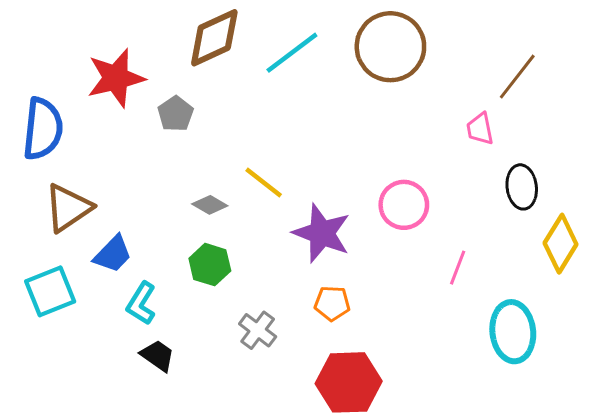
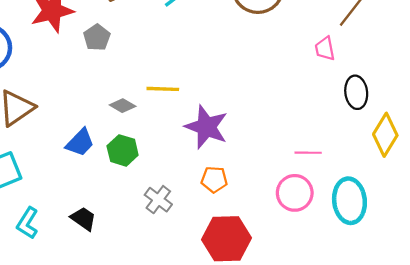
yellow line: (264, 182) -> (163, 89), turned -36
pink circle: (404, 205) -> (295, 193), moved
blue trapezoid: (113, 254) -> (80, 143), moved
pink line: (458, 268) -> (308, 153), turned 70
cyan L-shape: (141, 303) -> (28, 223), moved

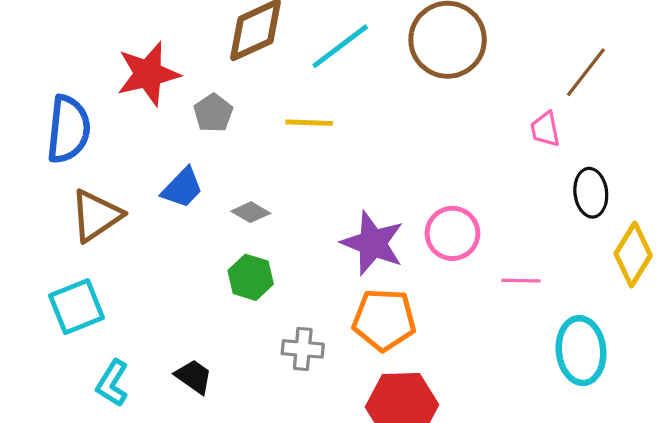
yellow line: (163, 89) -> (309, 123), moved
blue trapezoid: (80, 143) -> (182, 188), moved
orange pentagon: (214, 179) -> (384, 320), size x1.6
pink circle: (295, 193) -> (452, 233), moved
gray cross: (158, 200) -> (303, 349), turned -32

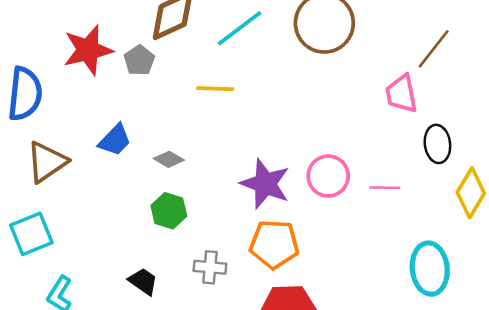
gray pentagon: (213, 113) -> (139, 60), moved
pink trapezoid: (545, 129) -> (401, 94), size x1.4
pink line: (521, 281) -> (385, 188), moved
black trapezoid: (194, 377) -> (143, 281), moved

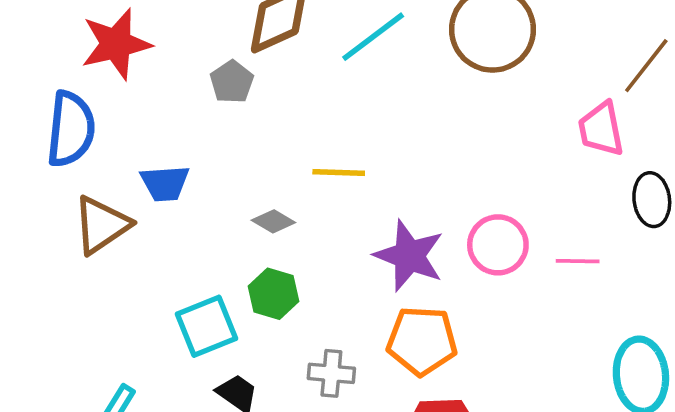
red star: (88, 50) -> (116, 44), moved
yellow line: (215, 89) -> (339, 172), moved
blue trapezoid: (115, 140) -> (165, 183), moved, turned 42
cyan square: (31, 234) -> (207, 326), moved

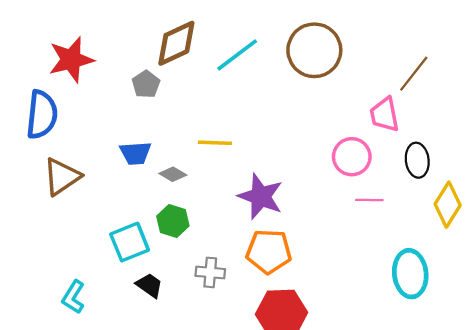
blue trapezoid: (165, 183) -> (135, 153), moved
pink circle: (498, 245) -> (352, 157), moved

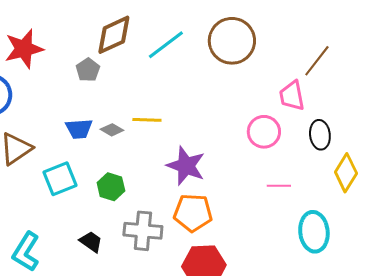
gray diamond: (173, 174) -> (112, 130), moved
pink line: (369, 200) -> (279, 186), moved
cyan square: (130, 242) -> (60, 179), moved
gray cross: (210, 272) -> (143, 231), size x1.5
cyan L-shape: (73, 297) -> (26, 252), size x1.4

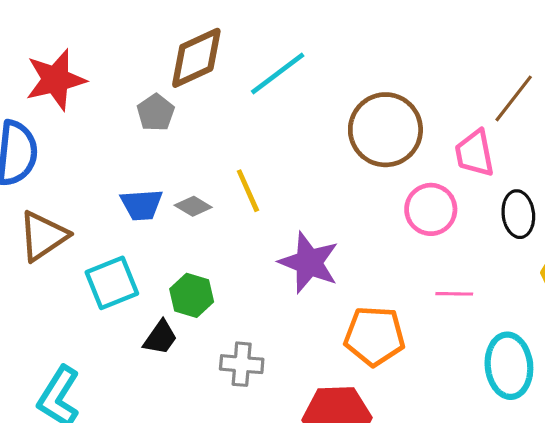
brown circle: (232, 41) -> (385, 130), moved
yellow line: (147, 120) -> (248, 191), turned 64
orange pentagon: (193, 213) -> (375, 336), moved
gray cross: (143, 231) -> (242, 364), size x0.7
black trapezoid: (91, 242) -> (160, 338), moved, turned 90

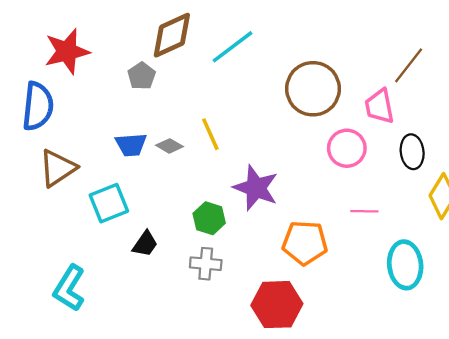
green hexagon: (192, 295) -> (209, 218), moved

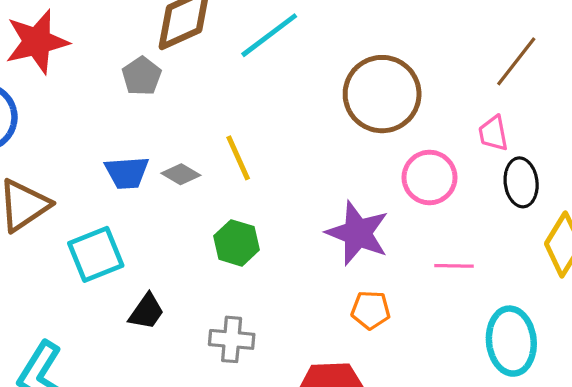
pink trapezoid: (379, 106) -> (493, 133), moved, size x0.7
purple star: (256, 188) -> (358, 233), moved
green hexagon: (209, 218) -> (236, 243), moved
orange pentagon: (305, 243) -> (371, 310), size x0.6

